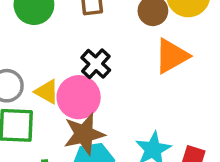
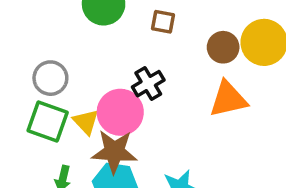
yellow triangle: (47, 92) -> (86, 122), moved

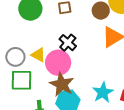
yellow triangle: (86, 122) -> (38, 55), moved
brown star: (114, 152) -> (62, 84), turned -30

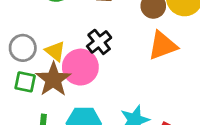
green square: (22, 80) -> (25, 82), size x0.7
brown star: (62, 84) -> (53, 79), moved

